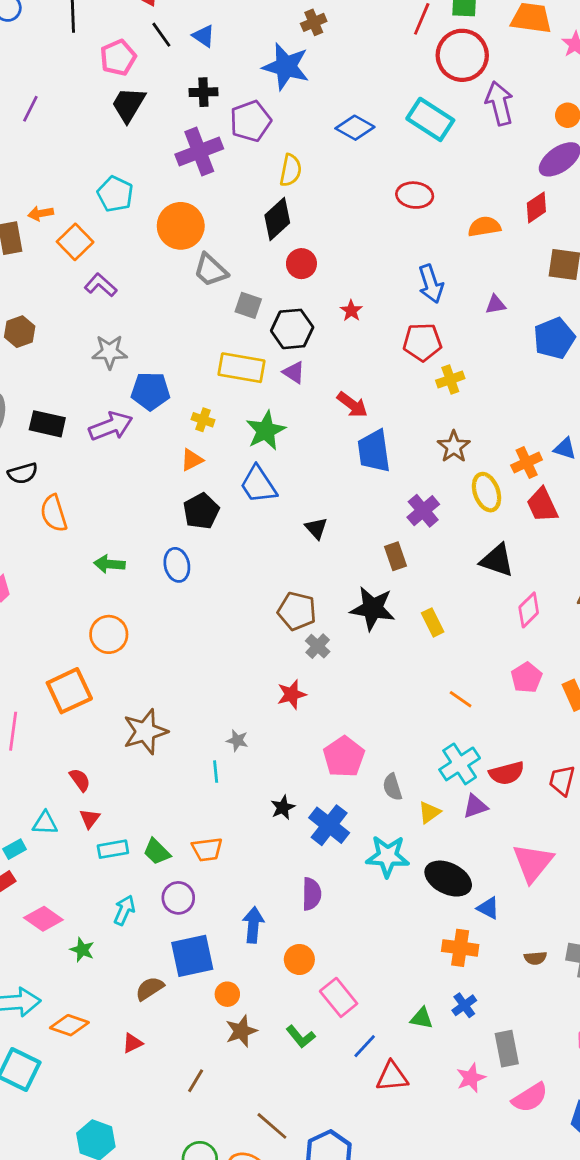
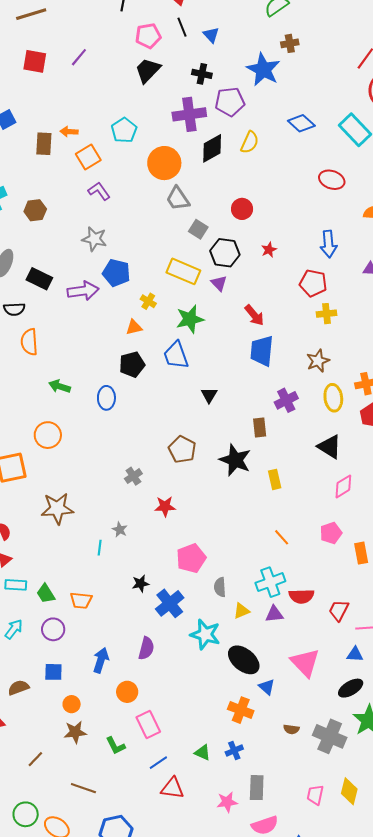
black diamond: (277, 219) -> (212, 148), moved
gray cross: (318, 646) -> (133, 476), moved
pink triangle: (533, 863) -> (305, 663), turned -36
blue square: (192, 956) -> (53, 672), size x0.6
brown line: (272, 1126) -> (83, 788), moved, turned -35

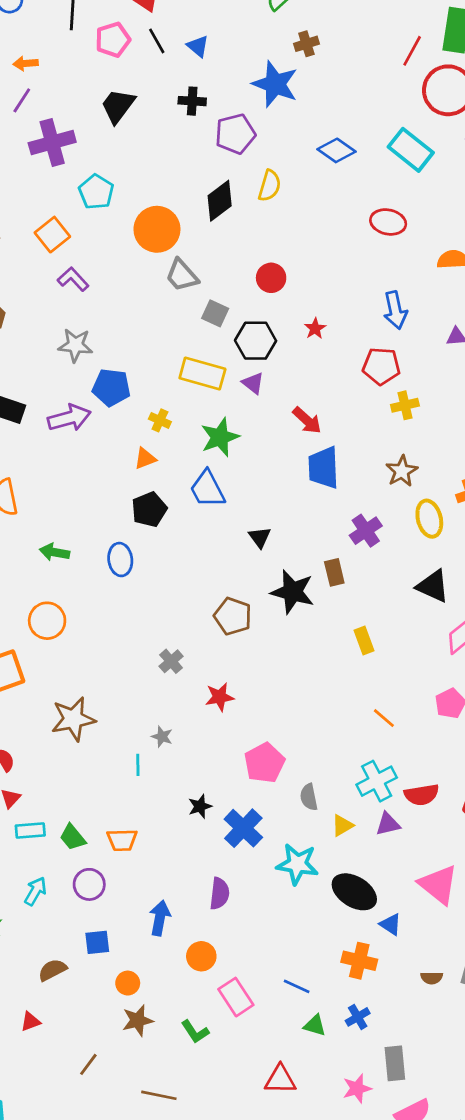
pink pentagon: (148, 36) -> (113, 40), moved
purple cross: (189, 114) -> (52, 142), moved
orange arrow: (69, 132) -> (26, 63), moved
black star: (235, 460) -> (293, 592), moved
blue line: (158, 763) -> (297, 986), moved, turned 66

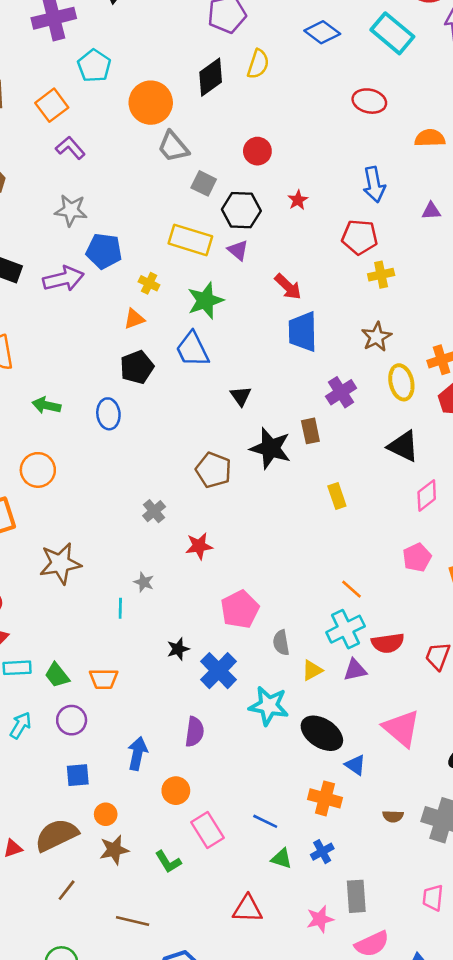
orange line: (384, 718) -> (352, 589), moved
brown semicircle: (52, 970) -> (56, 835), moved, size x1.6

